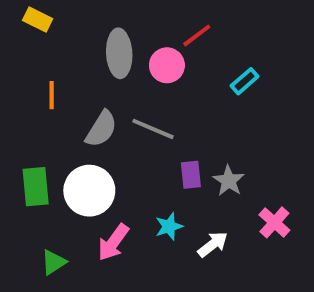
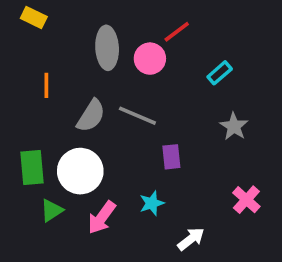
gray star: (229, 181) -> (234, 126), moved
white arrow: (213, 244) -> (191, 239), moved
green triangle: (54, 262) -> (52, 210), moved

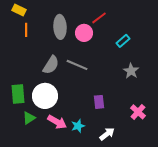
orange line: (46, 85) -> (26, 30), moved
purple rectangle: (171, 157) -> (99, 102), moved
cyan star: (152, 203) -> (78, 126), moved
pink arrow: (102, 218) -> (57, 122), turned -96

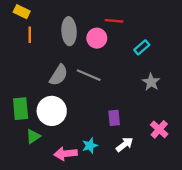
red line: (99, 18) -> (114, 21), turned 42
pink arrow: (57, 122) -> (66, 154), moved, turned 144
white arrow: (107, 134) -> (125, 144), moved

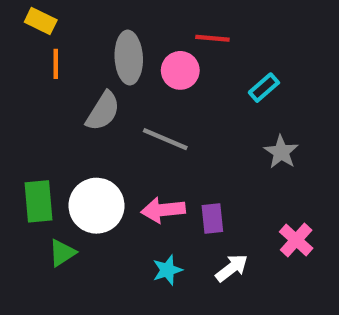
gray semicircle: (59, 75) -> (103, 111), moved
pink arrow: (66, 154) -> (163, 210), moved

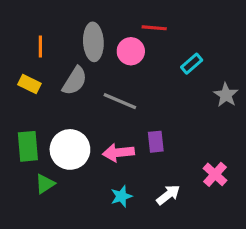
yellow rectangle: (41, 21) -> (29, 84), moved
gray star: (281, 152) -> (226, 95), moved
purple rectangle: (212, 219) -> (156, 142), moved

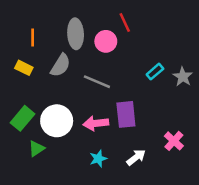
red line: (154, 28) -> (125, 22), turned 60
cyan rectangle: (192, 64) -> (155, 72), moved
purple rectangle: (156, 142) -> (126, 114), size x1.5
green rectangle: (28, 146) -> (23, 118), turned 45

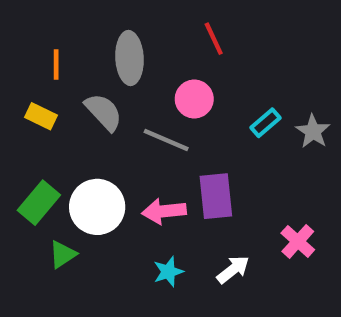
pink circle: (106, 41) -> (194, 99), moved
gray semicircle: (60, 65) -> (104, 112), turned -75

